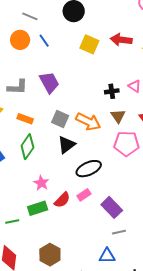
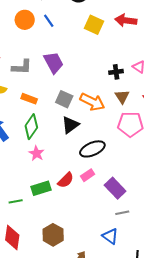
pink star: (41, 183) -> (37, 153), moved
blue triangle: (107, 256) -> (110, 236), turned 36

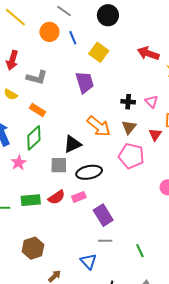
yellow square: (94, 25) -> (99, 52), moved
purple trapezoid: (54, 63) -> (85, 82), moved
gray square: (64, 99) -> (59, 165), moved, turned -36
pink star: (37, 153) -> (19, 163), moved

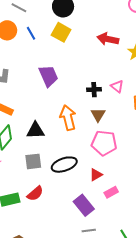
yellow square: (99, 52) -> (61, 32), moved
orange arrow: (99, 126) -> (68, 118), turned -135
red triangle: (155, 135) -> (96, 175), moved, turned 32
black triangle: (72, 144) -> (35, 130), moved, turned 30
pink rectangle: (79, 197) -> (111, 192), moved

